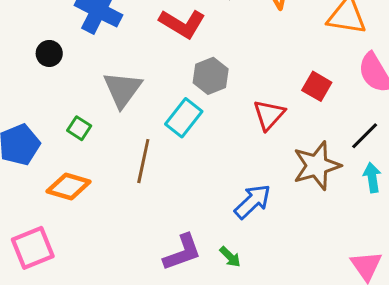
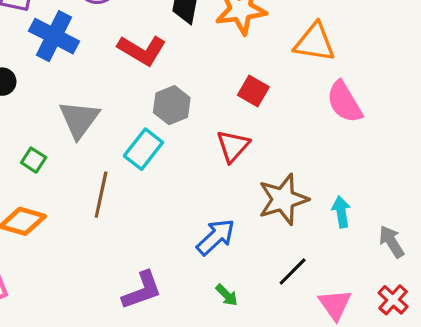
red square: (317, 86) -> (253, 91), moved
black line: (365, 136) -> (293, 272), moved
green arrow: (230, 257) -> (227, 295), moved

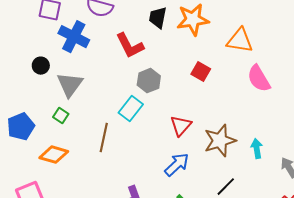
red L-shape: (142, 50) -> (130, 46), turned 32
gray triangle: (79, 119) -> (70, 85), moved
red triangle: (233, 146) -> (181, 126), moved

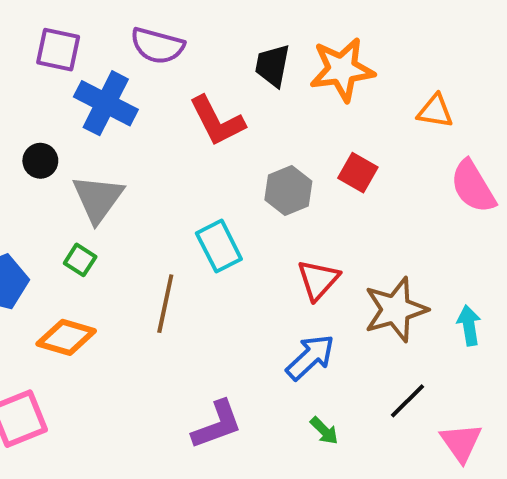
orange triangle: (240, 41) -> (435, 111), size x0.7
gray hexagon: (149, 81) -> (288, 191), moved
cyan rectangle: (131, 109) -> (219, 246), turned -65

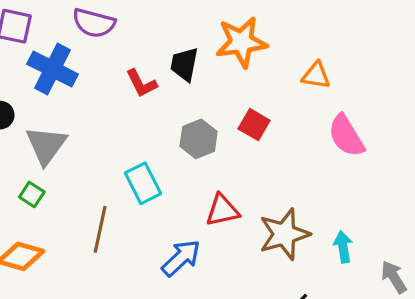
black trapezoid: (273, 65) -> (184, 64), moved
red L-shape: (217, 121) -> (141, 83), size x0.7
red triangle: (318, 280) -> (222, 210), turned 36
blue arrow: (310, 357) -> (181, 258), moved

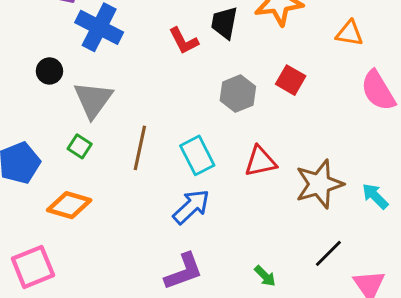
cyan rectangle: (143, 183) -> (197, 155), moved
brown line: (100, 229) -> (140, 148), moved
cyan arrow: (343, 247) -> (375, 196), turned -36
blue arrow: (181, 258) -> (191, 207), moved

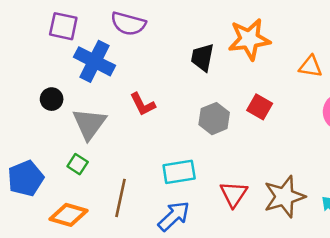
red L-shape: (184, 41) -> (143, 104), moved
brown line: (140, 148) -> (121, 198), moved
cyan rectangle: (197, 155) -> (179, 172), turned -72
red triangle: (261, 161) -> (234, 194), moved, turned -44

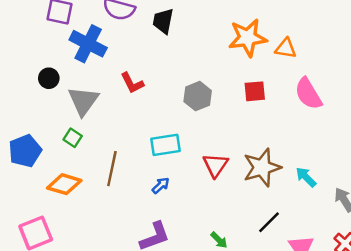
orange star: (249, 39) -> (248, 38), moved
black trapezoid: (202, 57) -> (163, 21), moved
red square: (260, 107) -> (255, 91), moved, turned -35
blue arrow: (174, 216) -> (161, 185), size x0.6

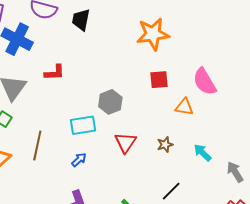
orange triangle: (286, 48) -> (184, 107), moved
red L-shape: (132, 83) -> (55, 73), turned -65
gray hexagon: (198, 96) -> (110, 102), moved
brown star: (262, 167) -> (165, 145), size x0.5

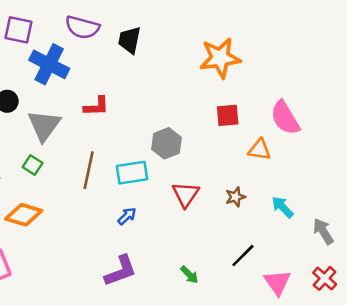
brown line: (37, 146) -> (89, 170), moved

